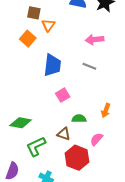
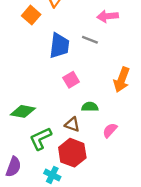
gray line: (89, 66) -> (90, 40), moved
orange arrow: (106, 110) -> (122, 80), moved, size x1.5
red hexagon: (77, 158) -> (72, 153), moved

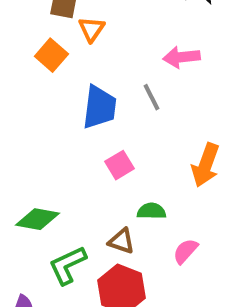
gray line: (90, 40) -> (151, 97), turned 42

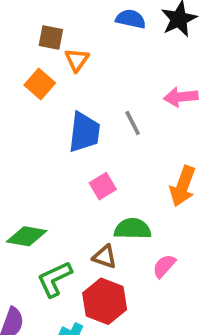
pink arrow: (181, 57) -> (181, 97), moved
green semicircle: (151, 211) -> (133, 229), size x1.4

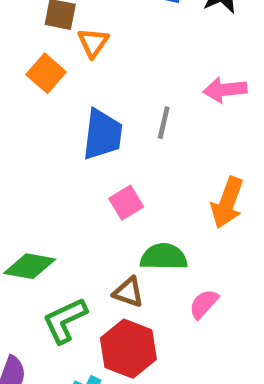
gray line: (133, 123) -> (164, 123), turned 40

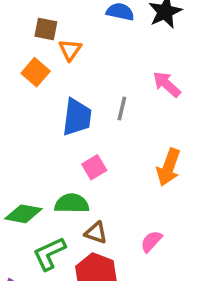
pink arrow: (225, 90) -> (167, 84), turned 48
green semicircle: (164, 257) -> (72, 203), moved

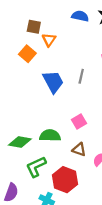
blue trapezoid: (77, 117) -> (53, 82), turned -35
pink square: (94, 167) -> (79, 122), moved
brown triangle: (96, 233) -> (79, 150), moved

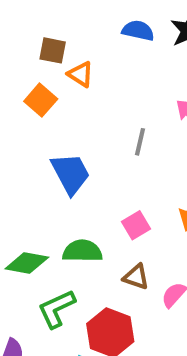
orange triangle: (49, 40) -> (80, 74), turned -32
blue trapezoid: (53, 82) -> (71, 174), moved

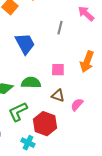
pink square: (136, 225) -> (58, 70), turned 32

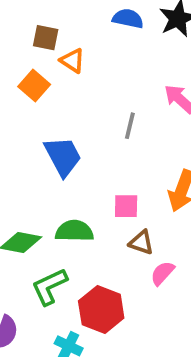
brown triangle: (58, 96) -> (141, 242), moved

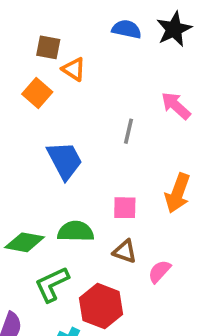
brown triangle: (141, 242) -> (125, 251), moved

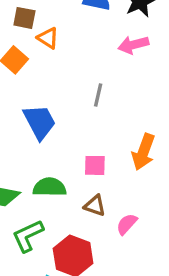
pink arrow: (176, 106) -> (133, 45), moved, turned -56

